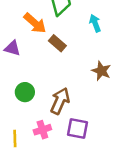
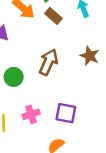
brown rectangle: (57, 43) -> (53, 16), moved
brown arrow: (60, 101) -> (48, 62), moved

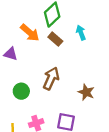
brown star: (90, 56) -> (86, 92), moved

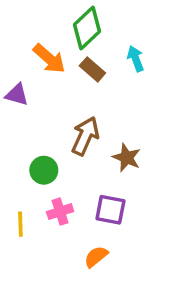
green circle: (21, 91) -> (44, 170), moved
brown star: (86, 92) -> (127, 158), moved

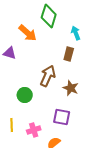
green diamond: (87, 28) -> (49, 16), turned -30
brown rectangle: (92, 69) -> (69, 54), moved, turned 64
pink cross: (60, 212) -> (34, 130), moved

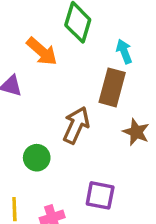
brown rectangle: (69, 54) -> (112, 87), size x1.5
brown star: (71, 88) -> (136, 132), moved

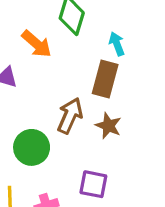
brown star: (136, 132) -> (108, 126), moved
green circle: (37, 158) -> (32, 147), size x1.4

